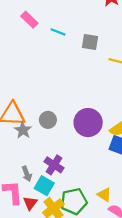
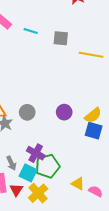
purple circle: (88, 123) -> (64, 112), size x0.6
yellow triangle: (104, 195) -> (78, 184), moved
green pentagon: (74, 201) -> (47, 166), moved

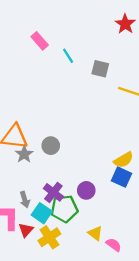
cyan line: (31, 31) -> (68, 56), turned 32
purple circle: (64, 112) -> (86, 190), moved

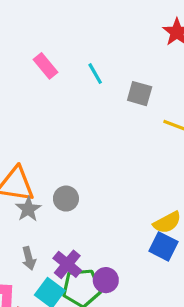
pink rectangle: (40, 41) -> (46, 66), moved
purple circle: (86, 190) -> (106, 280), moved
gray arrow: (25, 200) -> (29, 258), moved

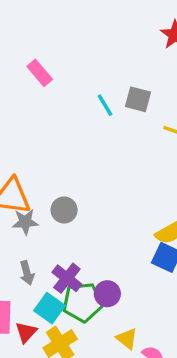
cyan line: (95, 74) -> (105, 105), moved
gray star: (28, 209) -> (25, 222), turned 30

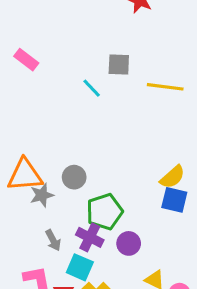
cyan line: (105, 105) -> (92, 88), moved
green pentagon: (82, 302) -> (105, 212), moved

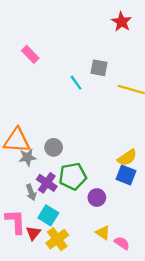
purple cross: (90, 237) -> (47, 183), moved
purple circle: (129, 243) -> (97, 198), moved

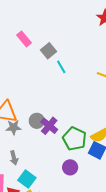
gray square: (99, 68) -> (48, 51), moved, turned 35
green pentagon: (73, 176) -> (74, 139), moved, turned 30
purple cross: (47, 183) -> (49, 126), moved

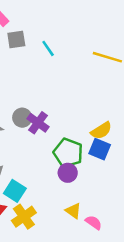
gray square: (48, 51) -> (16, 39), moved, turned 35
green pentagon: (74, 139) -> (68, 153), moved

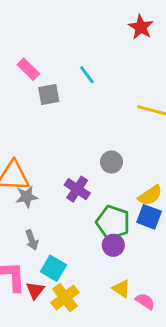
cyan line: (48, 48) -> (87, 75), moved
gray circle: (22, 118) -> (112, 162), moved

